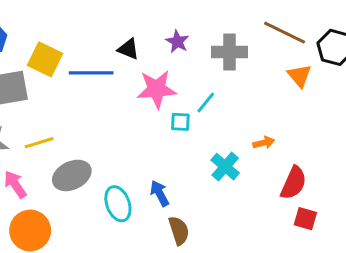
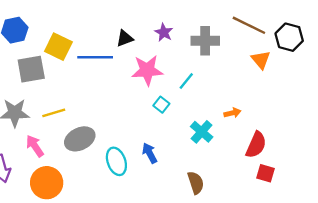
black triangle: (128, 49) -> (125, 38), turned -42
cyan square: (180, 122) -> (161, 105), moved, turned 35
brown semicircle: (179, 231) -> (196, 183), moved

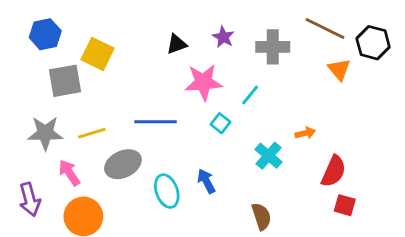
blue line: (95, 57) -> (155, 122), moved

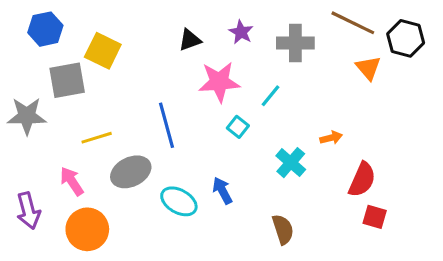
blue line: (155, 122) -> (166, 125), turned 75
gray star: (45, 133) -> (27, 116), moved
cyan ellipse: (167, 191) -> (179, 201), turned -40

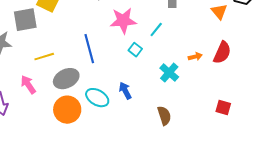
red semicircle: (362, 180) -> (222, 53), moved
orange circle: (87, 229) -> (67, 110), moved

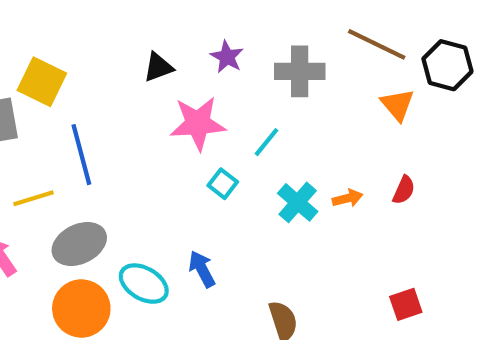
blue line: (89, 49) -> (81, 155), moved
red semicircle: (222, 53) -> (404, 190), size x0.6
cyan cross: (169, 73) -> (298, 202), moved
red square: (223, 108) -> (406, 304), turned -35

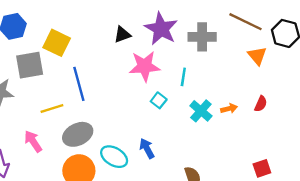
purple star: (227, 57) -> (161, 29), size x1.8
cyan line: (266, 142) -> (183, 77), turned -30

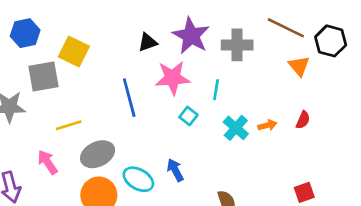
blue line: (79, 84) -> (129, 98), moved

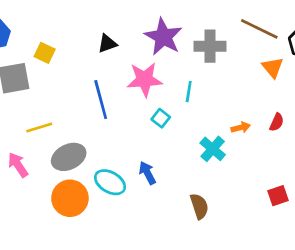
black triangle: (148, 42) -> (107, 44), moved
yellow square: (74, 51) -> (45, 53), size x0.7
cyan cross: (236, 128) -> (213, 149), moved

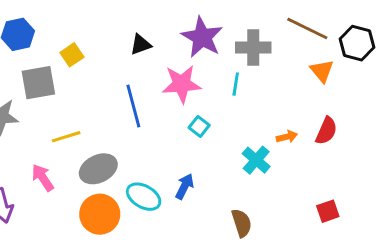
yellow square: (45, 53) -> (72, 55), turned 30
cyan line: (189, 92) -> (236, 84), moved
red semicircle: (277, 122) -> (326, 131), size x1.4
blue arrow: (147, 173) -> (185, 186), turned 55

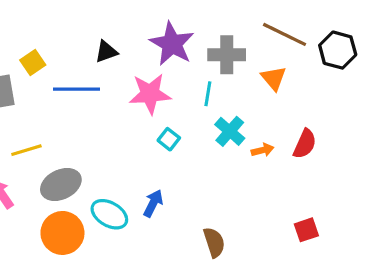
orange triangle: (322, 71) -> (274, 78), moved
blue line: (133, 106) -> (77, 89), moved, turned -75
cyan cross: (256, 160) -> (230, 131), moved

